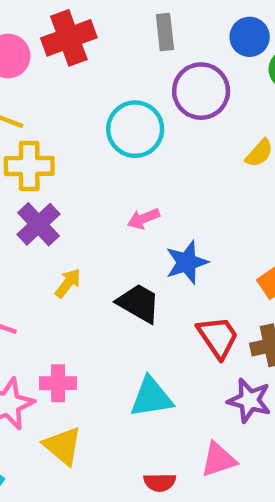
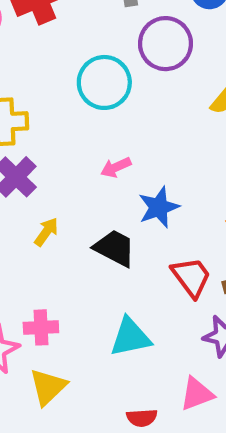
yellow triangle: (63, 446) -> (48, 387), turned 39

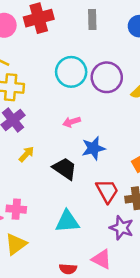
purple circle: (165, 44) -> (107, 77), moved
pink triangle: (197, 394) -> (102, 259), turned 40

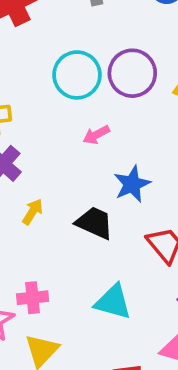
pink arrow: (71, 122) -> (96, 135), moved
cyan triangle: (67, 221) -> (113, 302), turned 30

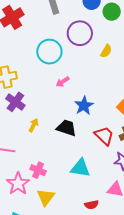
purple circle: (132, 73) -> (80, 33), moved
pink cross: (33, 298) -> (38, 170), turned 35

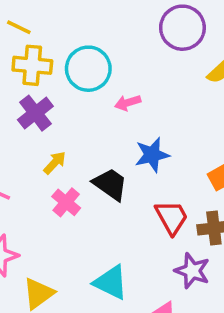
cyan circle: (49, 52) -> (88, 69), moved
cyan triangle: (80, 168) -> (111, 282), moved
pink cross: (38, 170) -> (66, 202), moved

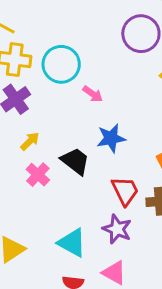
pink arrow: (128, 103) -> (93, 94), turned -130
purple star: (192, 271) -> (117, 229), moved

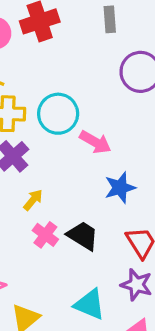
pink arrow: (93, 94) -> (95, 142), size x1.4
black trapezoid: (75, 161) -> (83, 236), moved

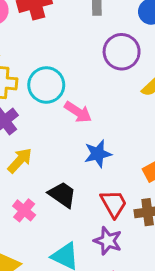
yellow arrow: (33, 200) -> (20, 160), size x1.4
pink cross: (45, 235) -> (24, 210), moved

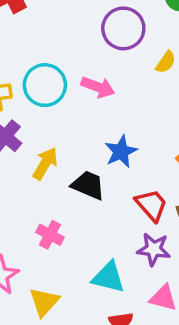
pink arrow: (78, 112) -> (98, 87), moved
yellow arrow: (20, 160) -> (45, 164), moved
black trapezoid: (62, 195) -> (88, 185), moved

